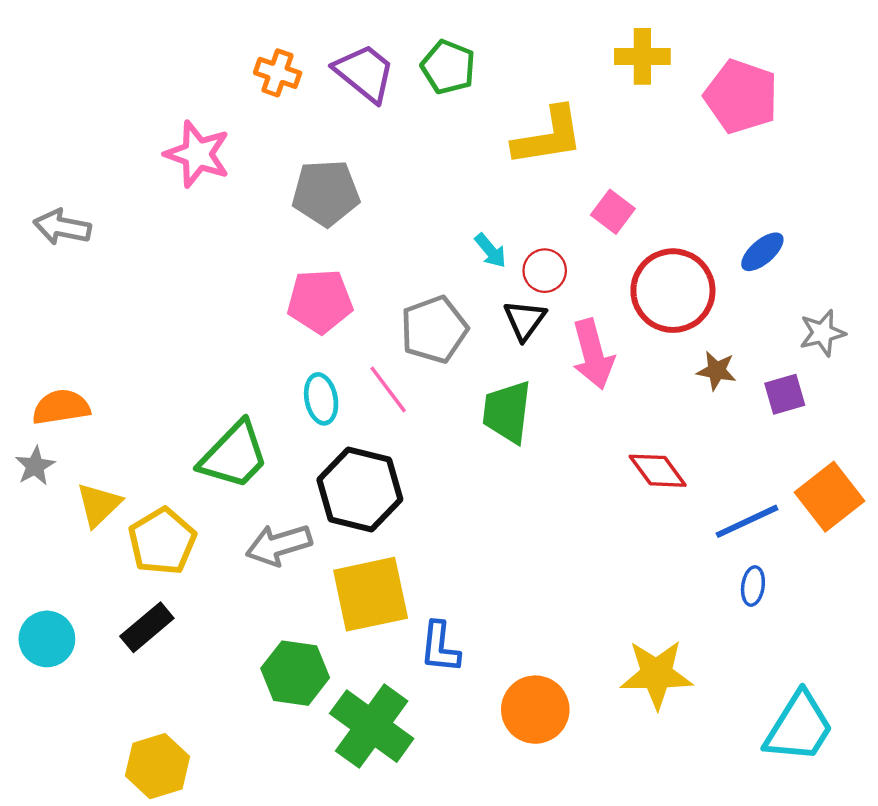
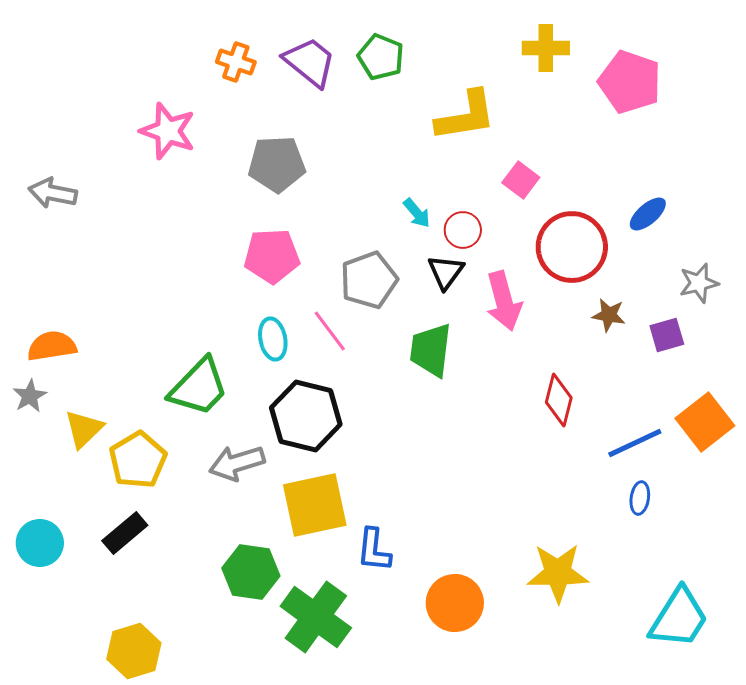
red diamond: (658, 471) -> (559, 400), turned 51

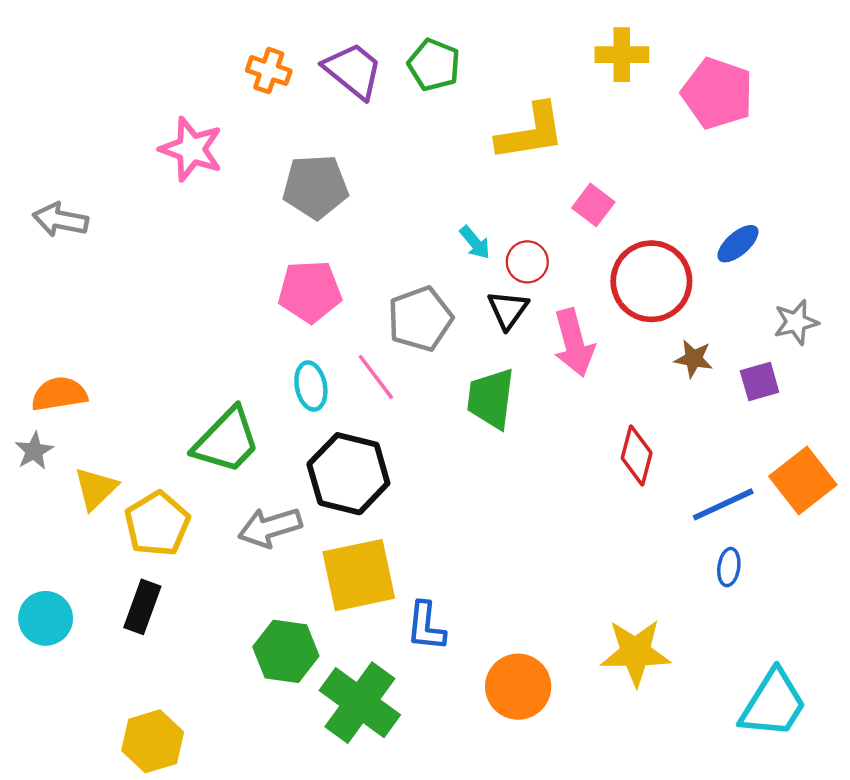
black rectangle: (125, 533) -> (142, 607), turned -30

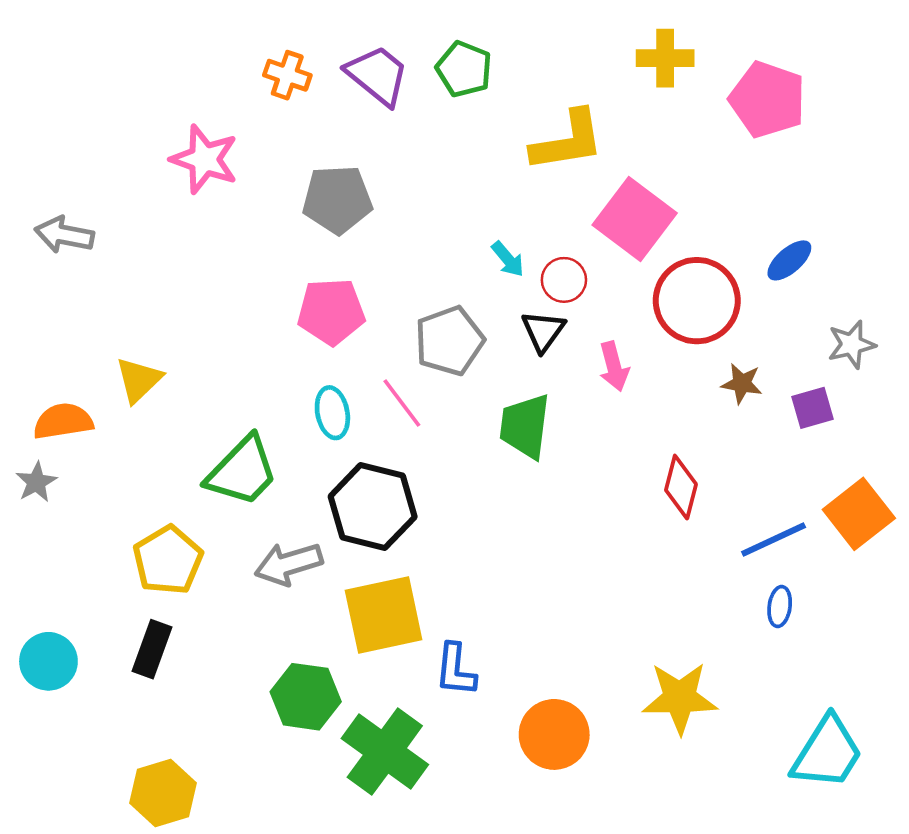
pink square: (593, 205) -> (635, 219), size x1.8
pink arrow: (574, 343) -> (614, 366), size x0.7
yellow triangle: (96, 489) -> (139, 380), moved

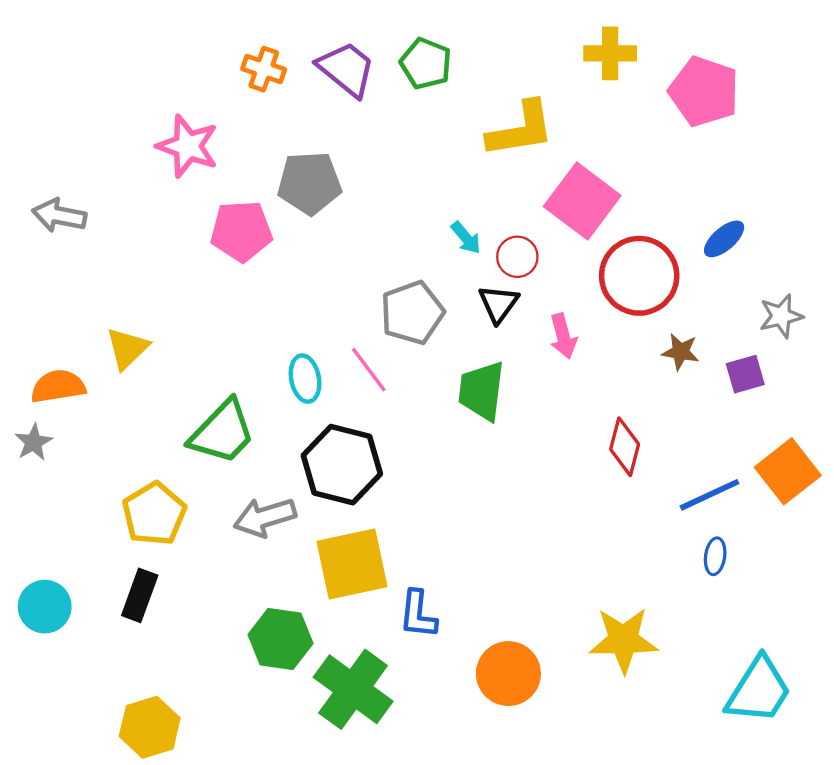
pink pentagon: (331, 312) -> (241, 231), moved

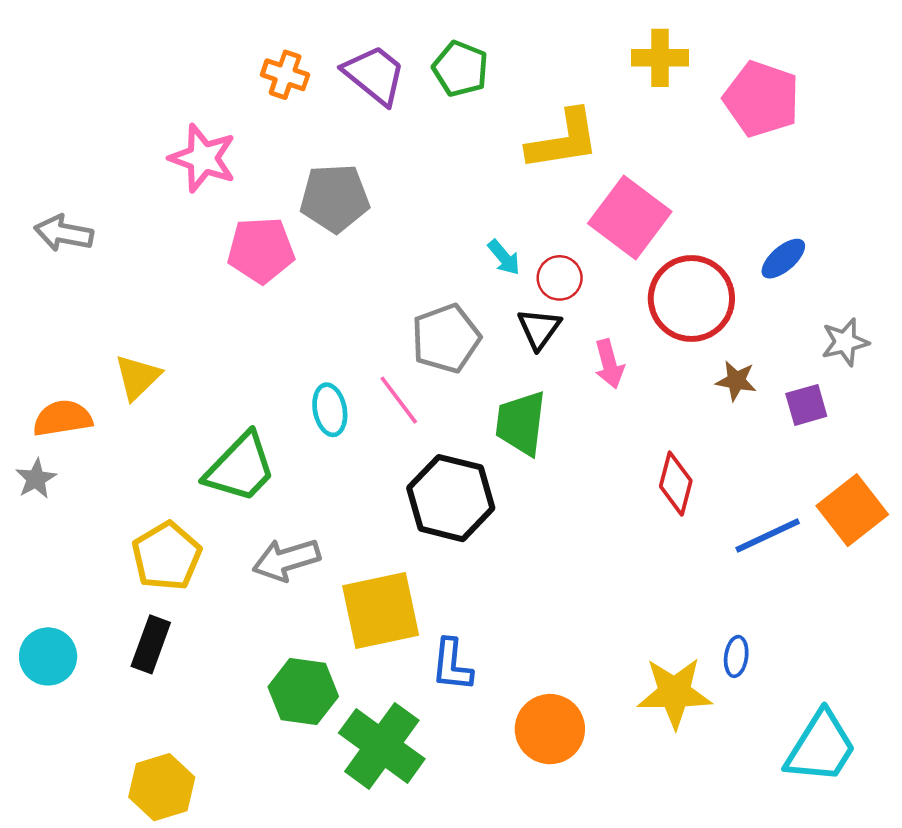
black hexagon: (342, 465) -> (451, 498), moved
blue ellipse: (715, 556) -> (736, 656), moved

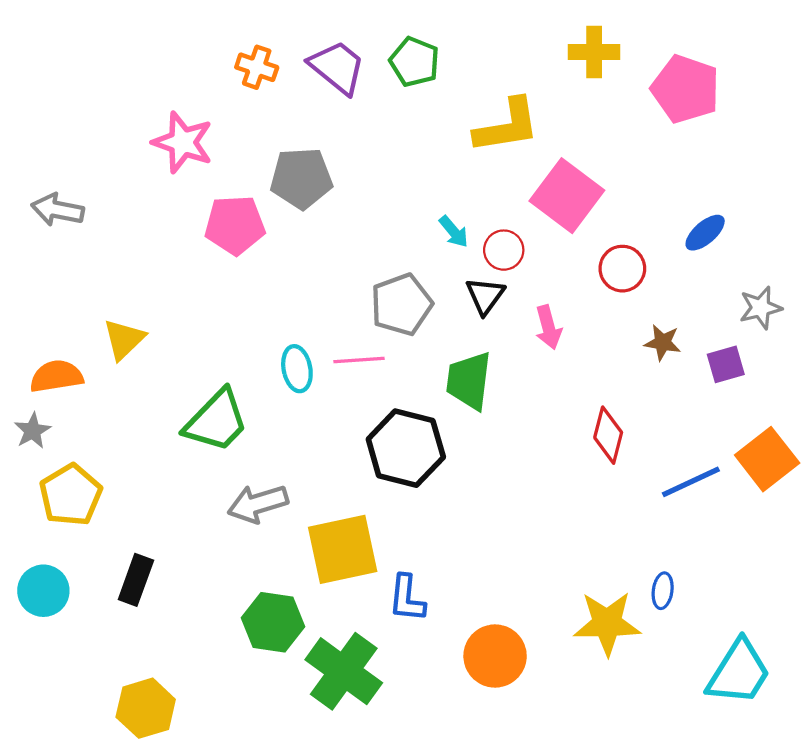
red circle: (691, 299) -> (622, 269), size x0.6
pink line: (399, 400) -> (359, 360), turned -57
yellow pentagon: (167, 556) -> (71, 495), moved

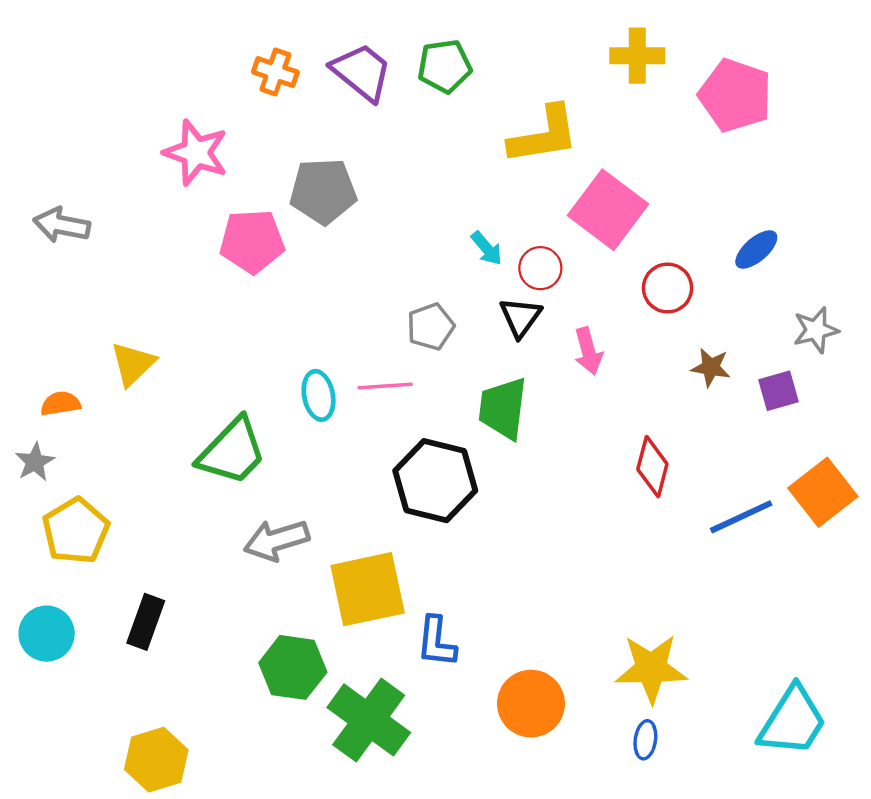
green pentagon: (414, 62) -> (445, 66), turned -30
gray pentagon: (401, 304) -> (431, 327), size x0.7
orange semicircle: (56, 376) -> (61, 404), size x0.7
blue ellipse: (663, 591) -> (645, 740), moved

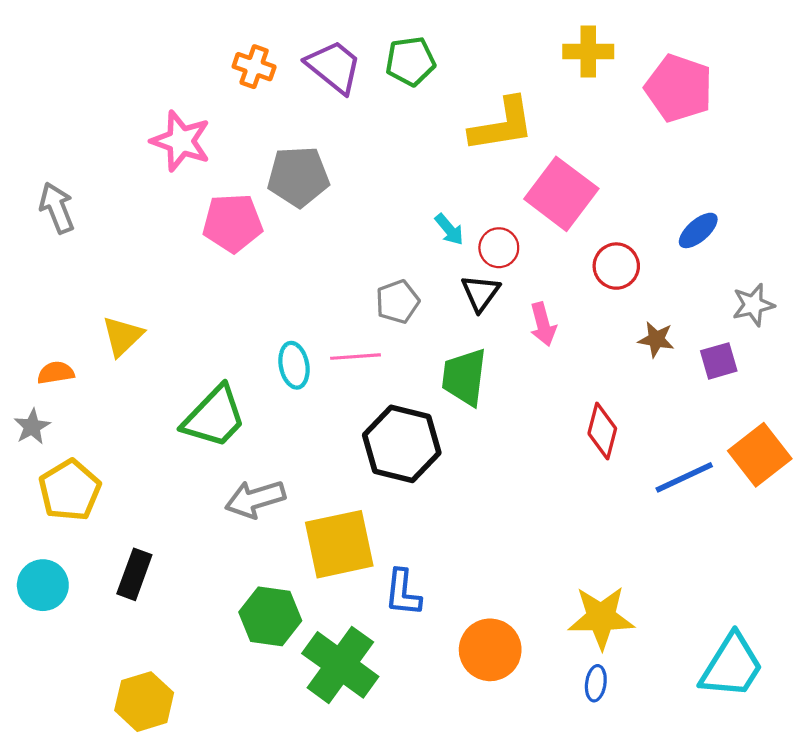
gray arrow: (62, 225) -> (57, 208), turned 57

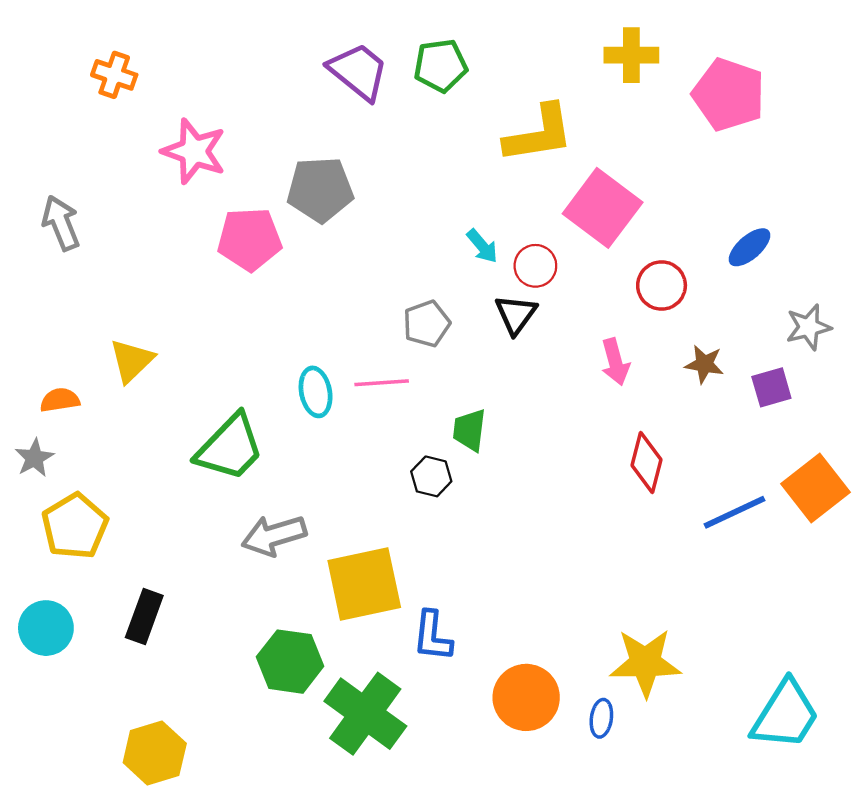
orange cross: (254, 67) -> (114, 75), moved
pink arrow: (543, 324) -> (615, 362), moved
green trapezoid: (464, 377) -> (469, 430), moved, size x0.7
black hexagon: (402, 444) -> (431, 476), size x0.5
blue ellipse: (596, 683) -> (601, 718), moved

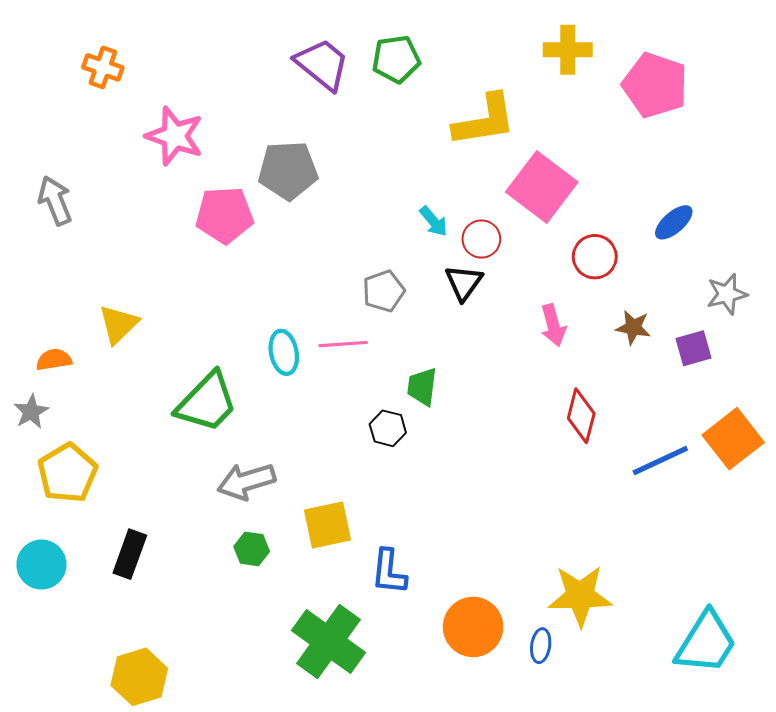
yellow square: (364, 584) -> (327, 525), size x0.7
green hexagon: (290, 662) -> (252, 549), moved, size x0.6

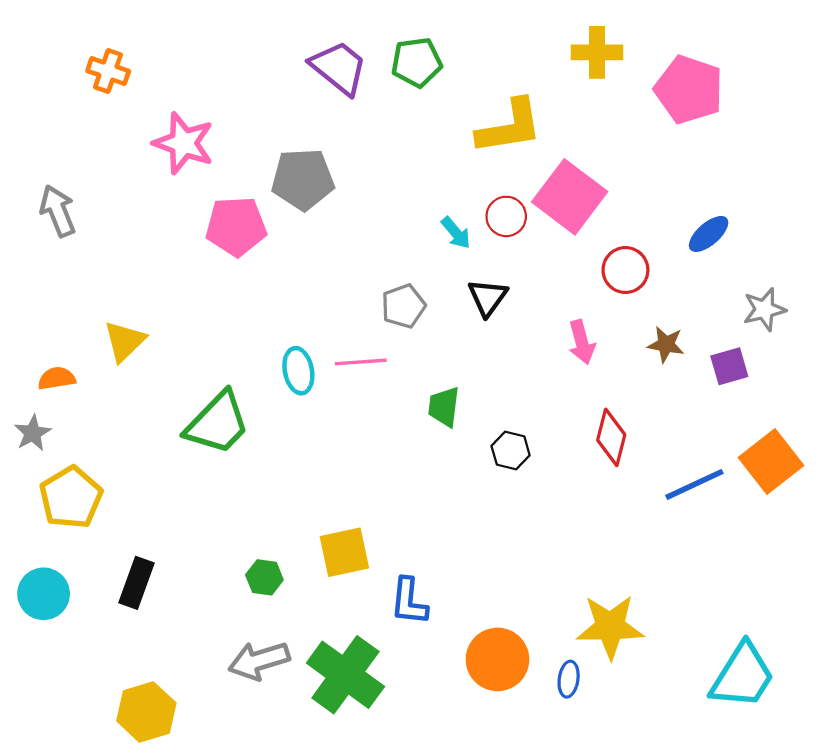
red circle: (481, 239) -> (506, 216), moved
black hexagon: (388, 428) -> (511, 451), moved
gray arrow: (246, 481) -> (259, 661), moved

